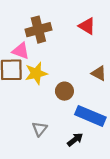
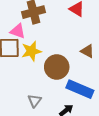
brown circle: (64, 91) -> (57, 67), size x1.5

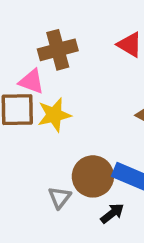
brown circle: (57, 67) -> (93, 176), moved

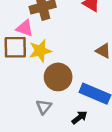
brown circle: (93, 176) -> (58, 77), moved

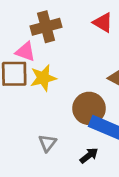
brown circle: (58, 77) -> (89, 108), moved

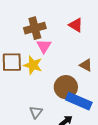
pink triangle: (25, 52) -> (44, 46), moved, turned 42
yellow star: (43, 78) -> (33, 65), turned 30

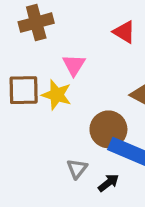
brown cross: (35, 28) -> (36, 23), moved
gray triangle: (36, 112) -> (77, 169), moved

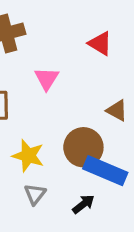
yellow star: (57, 95) -> (28, 156), moved
gray triangle: (77, 169) -> (35, 194), moved

